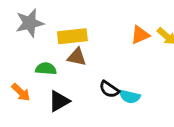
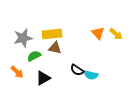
gray star: (30, 23) -> (23, 38), moved
orange triangle: (140, 35) -> (98, 33), turned -48
green semicircle: (46, 69) -> (34, 56), turned -32

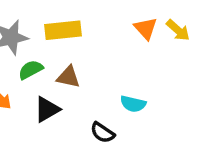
brown triangle: (55, 48) -> (68, 77), moved
black semicircle: (77, 70) -> (103, 133), moved

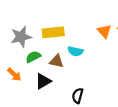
cyan semicircle: (133, 104) -> (75, 51), moved
black semicircle: (103, 133) -> (78, 96), turned 72

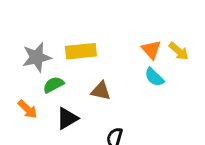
cyan semicircle: (75, 51) -> (154, 77), moved, turned 32
brown triangle: (56, 61) -> (101, 91), moved

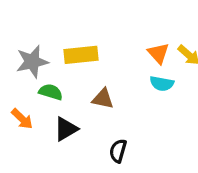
cyan semicircle: (154, 77) -> (162, 84), turned -35
green semicircle: (53, 85) -> (51, 92), turned 45

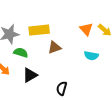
cyan semicircle: (162, 84) -> (91, 56), moved
brown triangle: (103, 99) -> (54, 47), moved, turned -32

